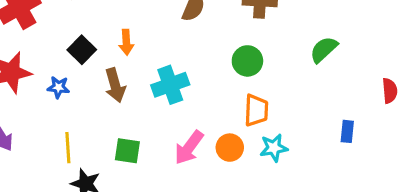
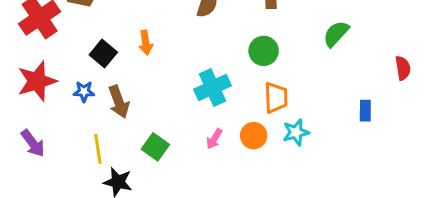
brown arrow: (115, 85) -> (119, 102), moved
cyan cross: (170, 85) -> (212, 88), moved
pink arrow: (189, 148) -> (214, 139), size x0.6
green square: (127, 151) -> (155, 147), turned 32

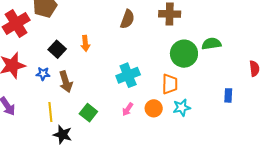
green semicircle: (336, 34) -> (211, 44), turned 36
green circle: (264, 51) -> (184, 54), moved, size x1.4

